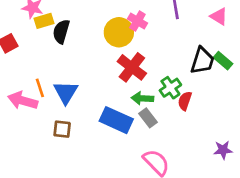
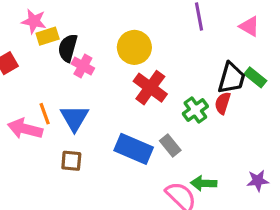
pink cross: (137, 21) -> (83, 66), moved
green arrow: (142, 98) -> (204, 183), moved
red semicircle: (185, 101) -> (223, 103), moved

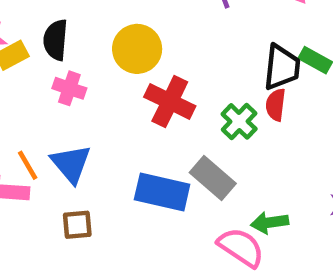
black semicircle: (68, 48) -> (56, 40), moved
gray rectangle: (170, 146) -> (213, 178), size x1.4

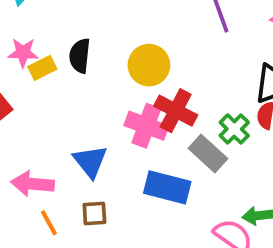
pink cross: (69, 88) -> (146, 126), moved, size x1.5
orange line: (28, 165) -> (49, 223), moved
gray rectangle: (213, 178) -> (208, 153), moved

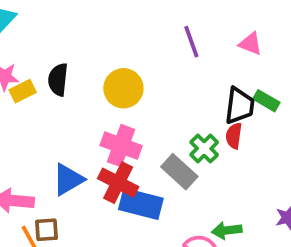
red cross: (176, 111) -> (118, 183), moved
blue triangle: (90, 161) -> (68, 179), turned 39
brown square: (94, 213) -> (47, 230), moved

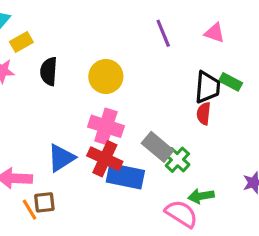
yellow rectangle: (23, 91) -> (21, 42), moved
green cross: (204, 149) -> (177, 160), moved

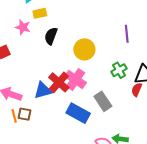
red cross: (105, 159) -> (59, 82), moved
green cross: (177, 160) -> (119, 70), moved

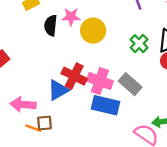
pink star: (23, 27) -> (71, 17), moved
pink cross: (75, 80) -> (100, 81), moved
orange line: (14, 116) -> (33, 128), turned -40

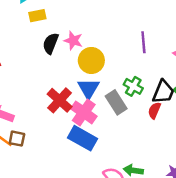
green cross: (139, 44) -> (133, 86), turned -30
gray rectangle: (130, 84) -> (116, 102), moved
blue triangle: (58, 90) -> (88, 88), moved, turned -45

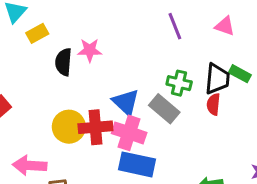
yellow circle: (91, 60) -> (69, 127), moved
red cross: (60, 100) -> (95, 127), turned -30

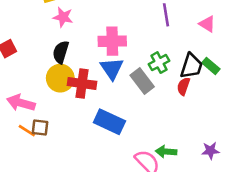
pink star: (90, 50) -> (63, 17), moved
black semicircle: (63, 62) -> (61, 52), moved
green cross: (179, 83) -> (159, 63), turned 36
pink cross: (129, 133) -> (112, 41), moved, turned -32

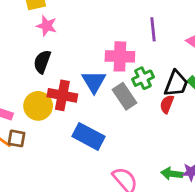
pink cross: (112, 41) -> (120, 56), moved
yellow circle: (60, 78) -> (38, 106), moved
green arrow: (166, 152) -> (172, 174), moved

